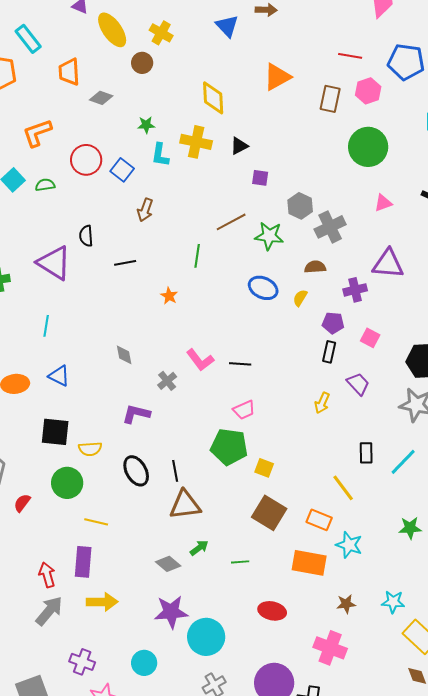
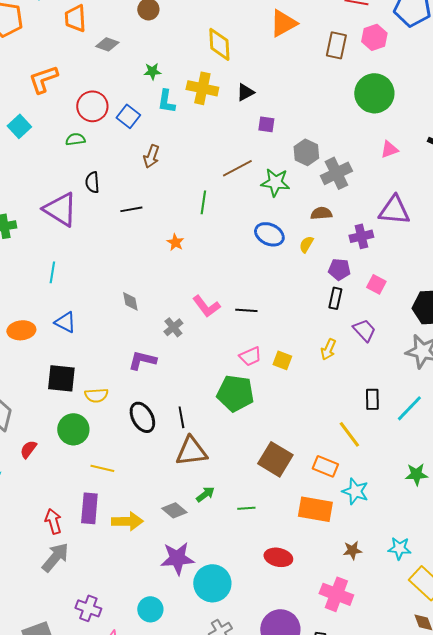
green semicircle: (45, 185) -> (75, 139), moved
yellow square: (264, 468) -> (282, 360), moved
yellow arrow: (102, 602) -> (127, 521), moved

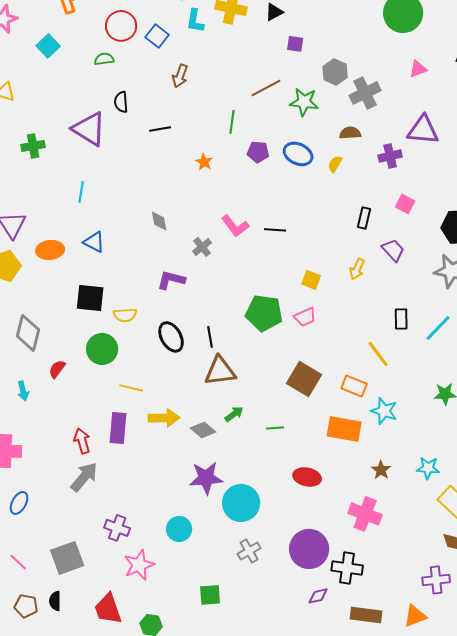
purple pentagon: (339, 269) -> (258, 152), moved
pink trapezoid: (250, 356) -> (305, 317), moved
yellow arrow: (127, 521) -> (164, 418), moved
brown star: (352, 550) -> (381, 470), turned -30

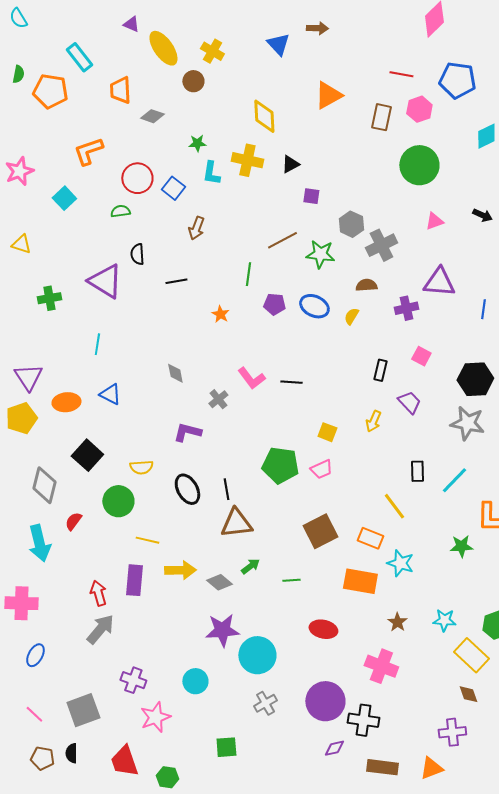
black square: (90, 298) -> (87, 455), moved, turned 36
brown square: (304, 379) -> (320, 531), turned 32
cyan arrow: (23, 391) -> (39, 543), size x1.8

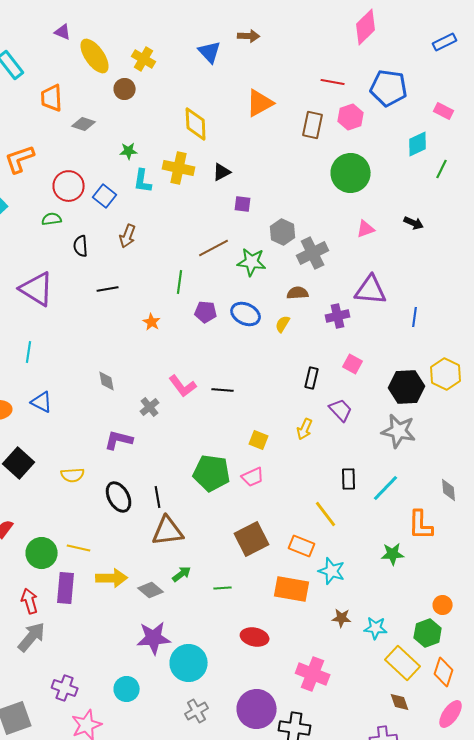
black semicircle: (137, 254) -> (81, 246), moved
green circle: (118, 501) -> (42, 553), moved
brown star: (397, 622) -> (342, 618), moved, turned -30

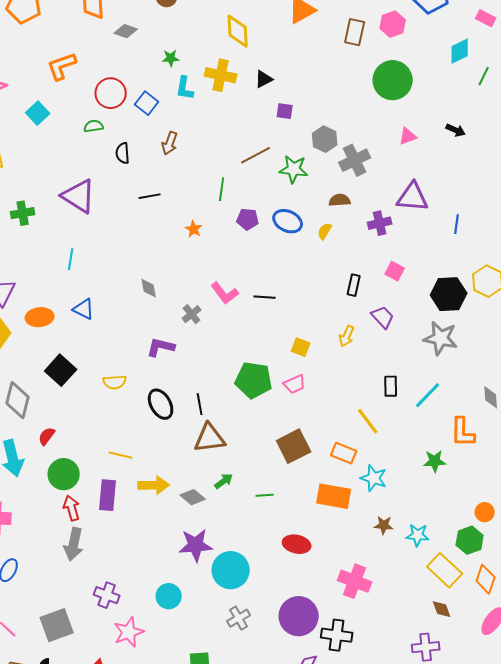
green circle: (42, 553) -> (64, 474), moved
gray arrow: (32, 637) -> (74, 544), turned 152

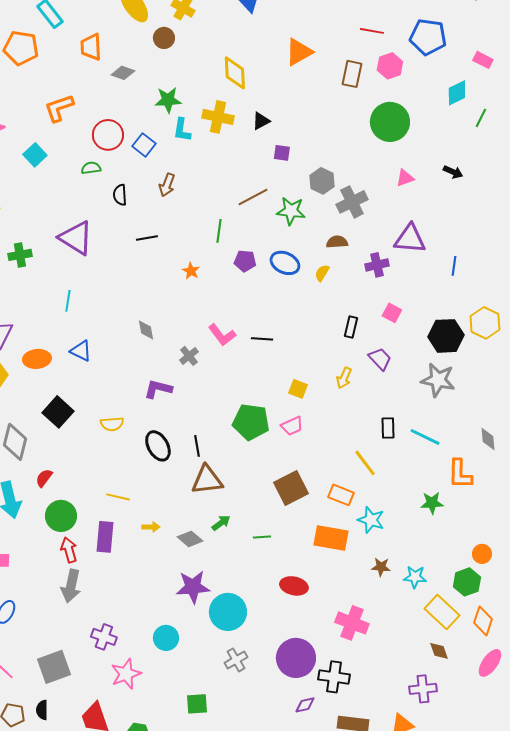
green star: (171, 58) -> (168, 100), size x1.5
cyan line: (428, 395) -> (425, 437), turned 72
yellow arrow: (154, 485) -> (151, 527), size x0.6

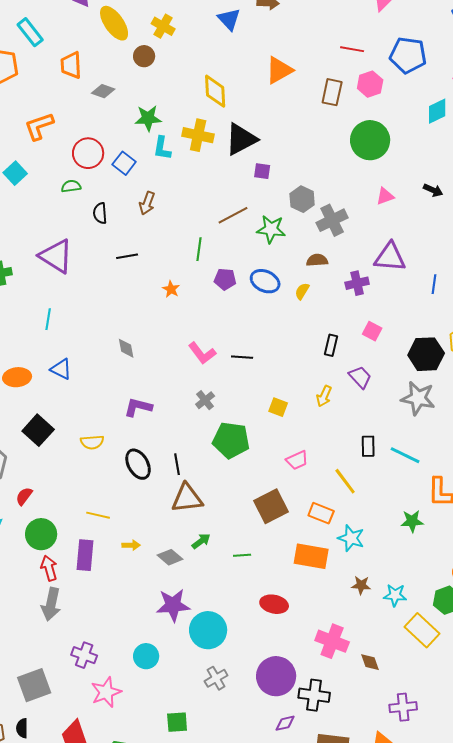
black triangle: (261, 121) -> (241, 139), size x1.8
gray cross: (189, 356) -> (205, 400), moved
pink trapezoid: (292, 426) -> (297, 460), moved
brown diamond: (439, 651) -> (370, 662), moved

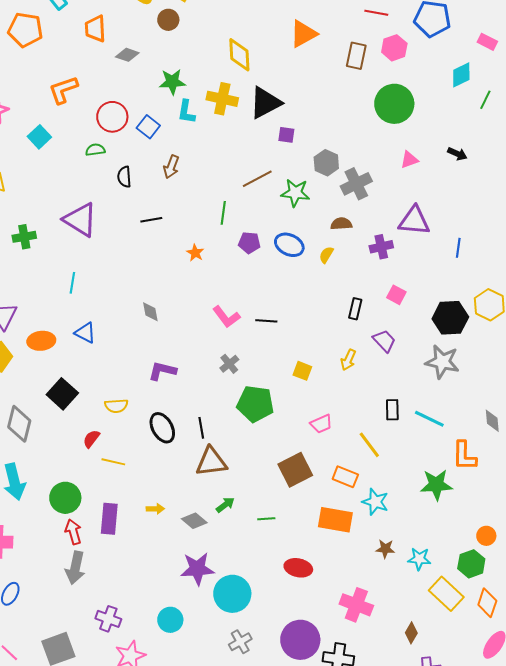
red semicircle: (24, 496) -> (91, 439), moved
yellow line: (98, 515) -> (113, 462), moved
green star: (412, 521) -> (436, 485), size x1.4
brown diamond: (370, 662) -> (411, 633), moved, turned 50

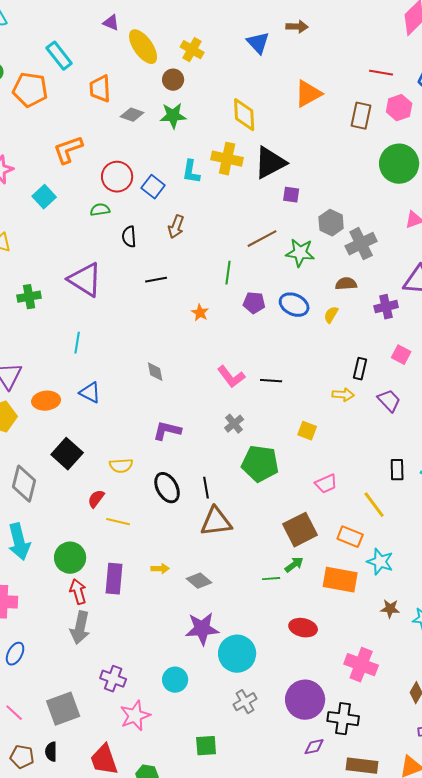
green star: (172, 82) -> (173, 116), moved
yellow arrow: (348, 360) -> (343, 395), moved, turned -110
green arrow: (225, 505) -> (294, 565), moved

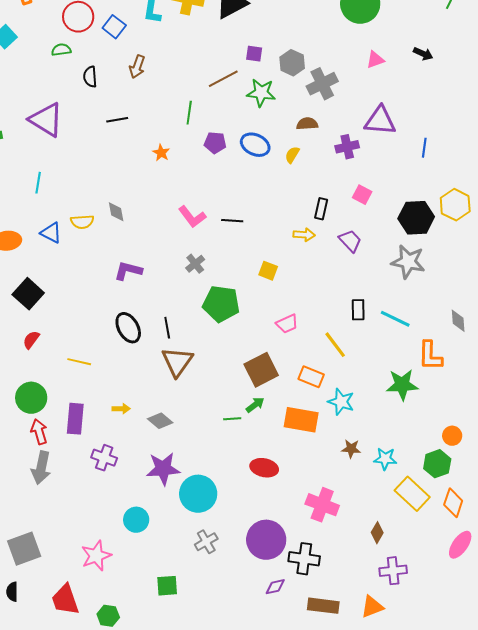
purple square: (291, 195) -> (254, 54), moved
yellow semicircle: (121, 466) -> (82, 222), moved
red semicircle: (96, 499) -> (31, 340), moved
brown triangle: (216, 522) -> (177, 362), turned -48
purple cross: (113, 679) -> (104, 458), moved

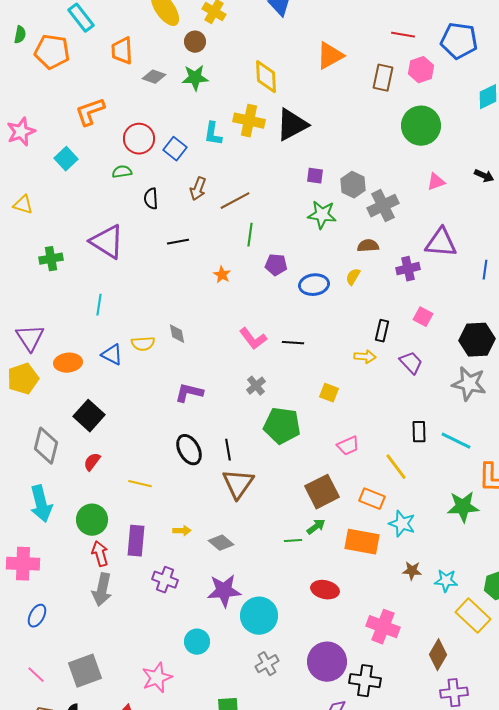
brown line: (223, 79) -> (235, 201), moved
blue ellipse: (255, 145) -> (314, 285), moved, turned -32
brown diamond: (377, 533) -> (438, 655), size x1.4

